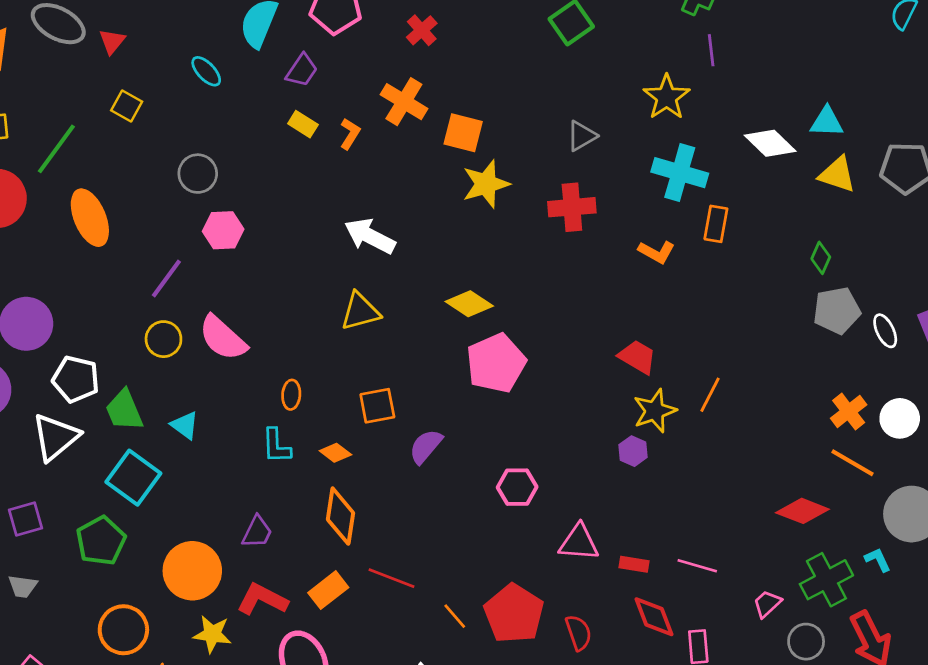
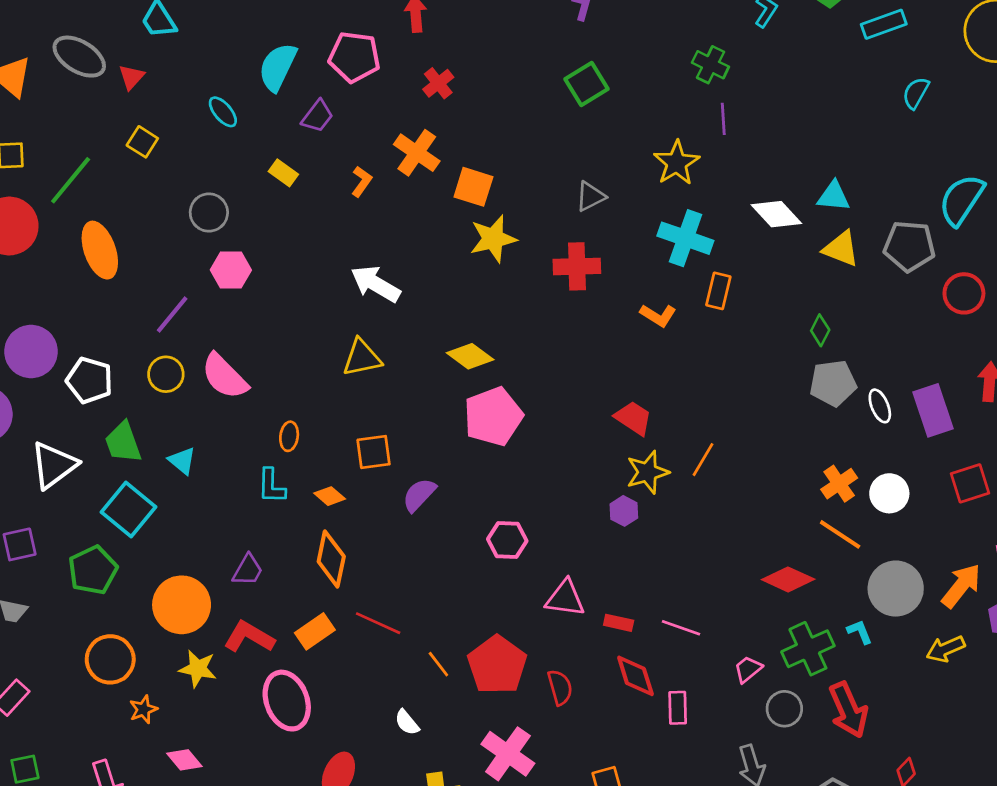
yellow rectangle: (303, 124) -> (283, 173), moved
white pentagon: (76, 379) -> (89, 380), moved

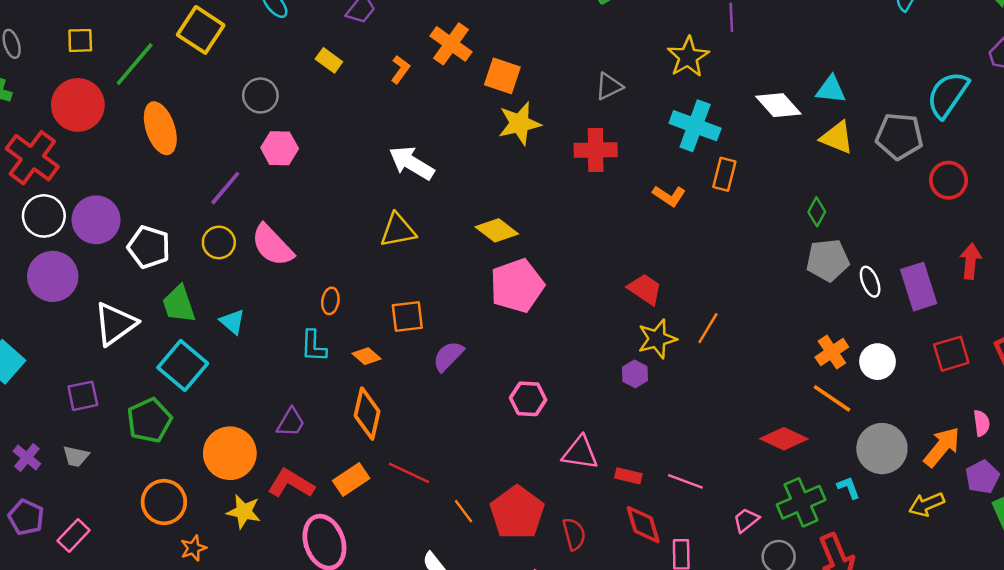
yellow square: (142, 142) -> (201, 30), size x1.6

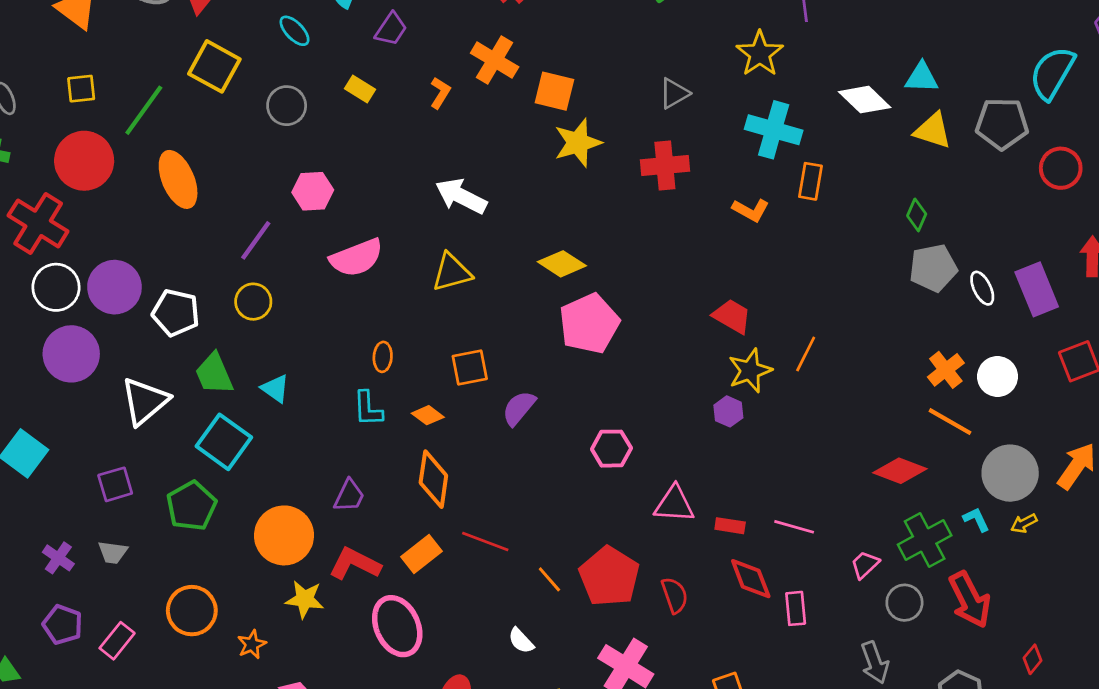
gray circle: (260, 95) -> (287, 106), moved
pink semicircle: (272, 245) -> (356, 258), moved, turned -63
orange circle: (164, 502) -> (192, 611), moved
yellow arrow: (927, 504) -> (1024, 523), moved, size x0.7

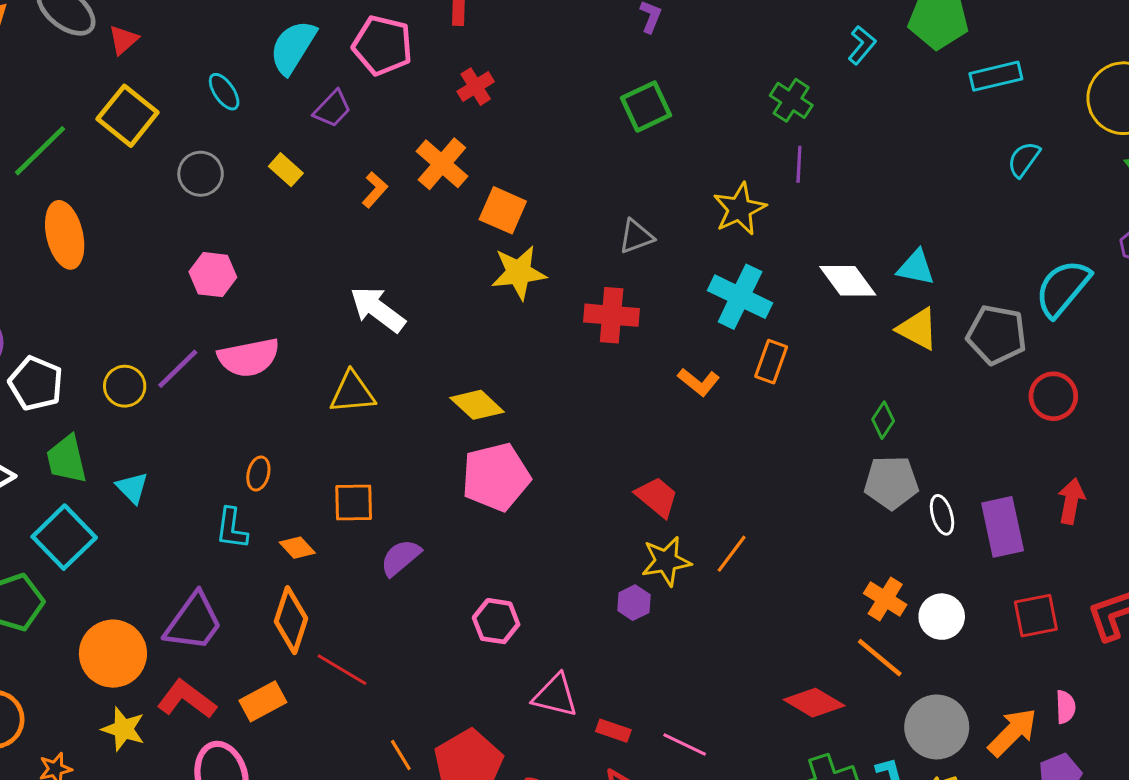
purple line: (256, 240) -> (178, 369), moved
orange cross: (946, 370) -> (885, 599), turned -30
purple trapezoid: (349, 496) -> (194, 622), size x1.6
red line: (485, 542) -> (342, 670), moved

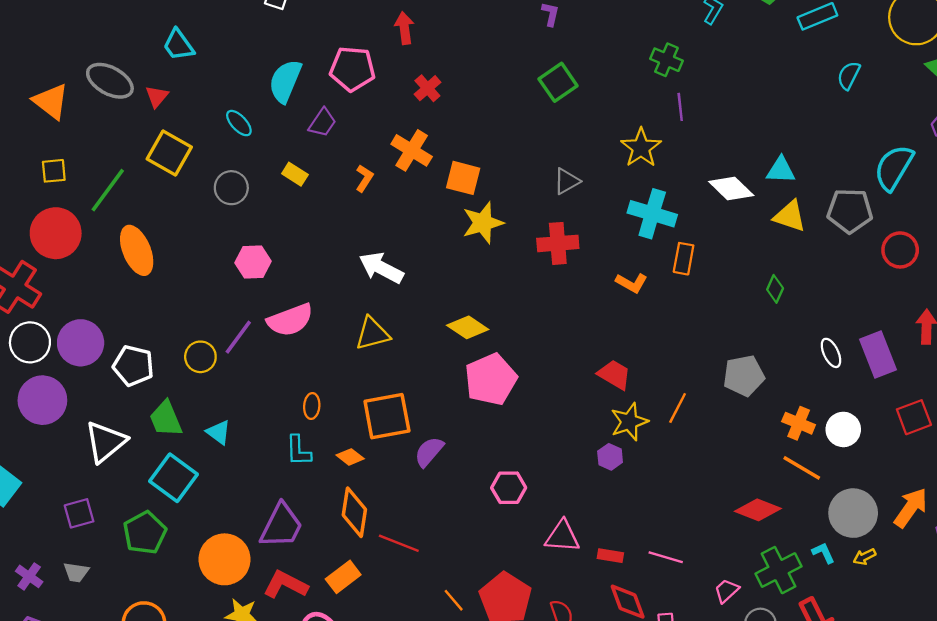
gray pentagon: (891, 483) -> (744, 376), moved
orange square: (354, 502) -> (387, 416), size x1.5

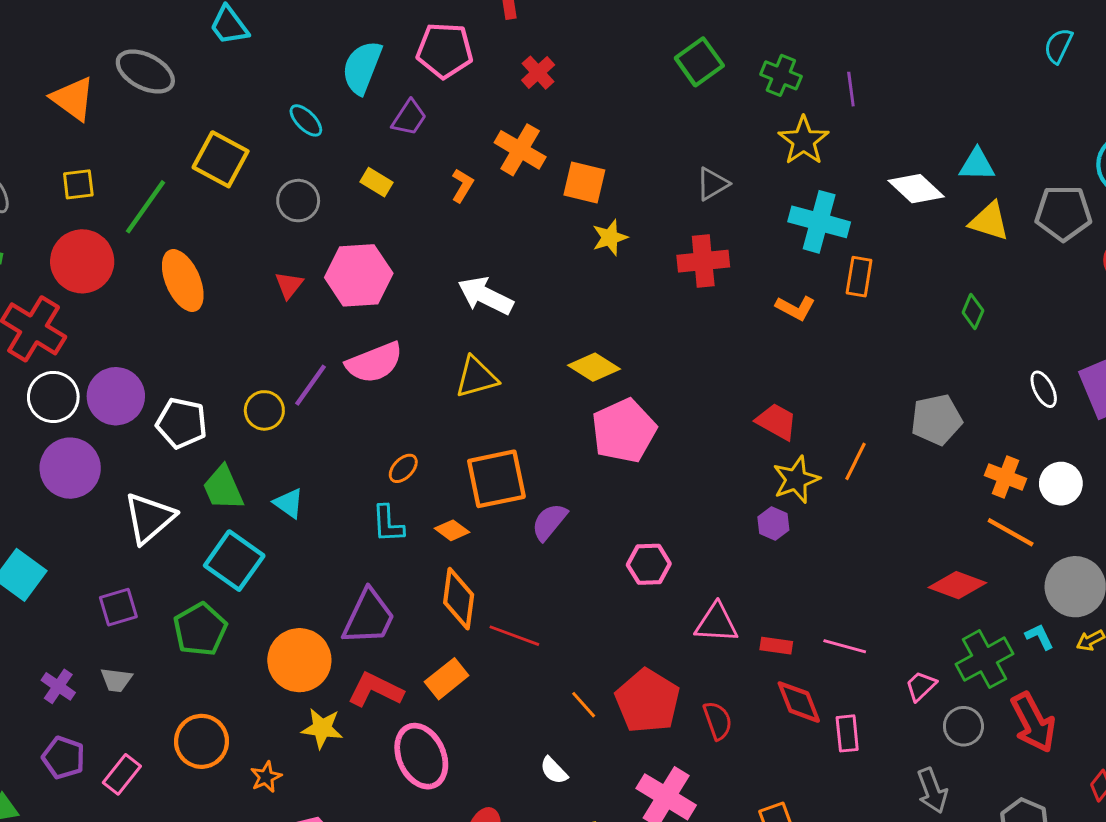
green cross: (666, 60) -> (781, 75), moved
red triangle: (157, 96) -> (289, 285), moved
yellow star: (483, 223) -> (610, 237), size x0.7
pink hexagon: (253, 262) -> (359, 275), moved, size x1.5
orange ellipse: (312, 406) -> (403, 468), turned 40

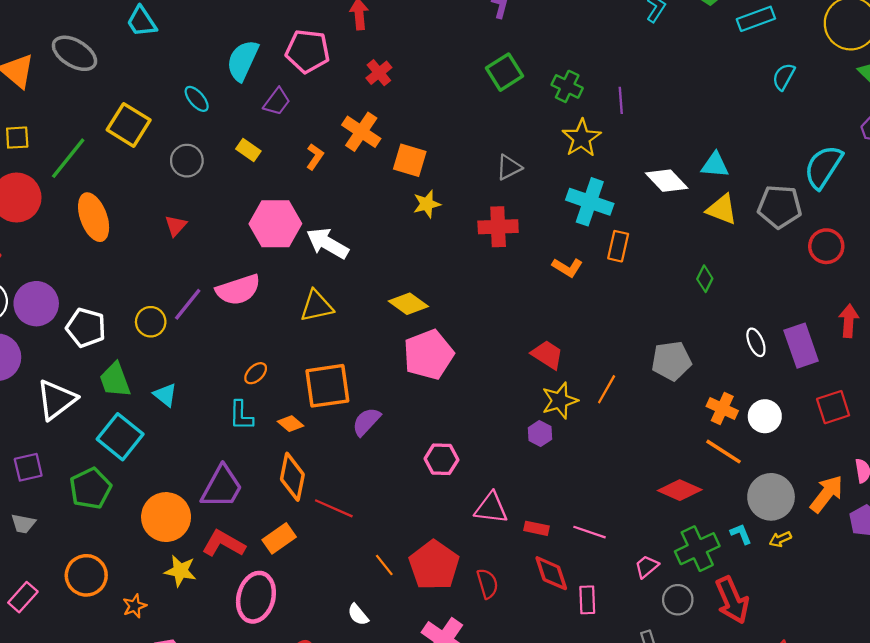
pink hexagon: (359, 275) -> (275, 224), moved
pink ellipse: (421, 756) -> (256, 597), turned 36

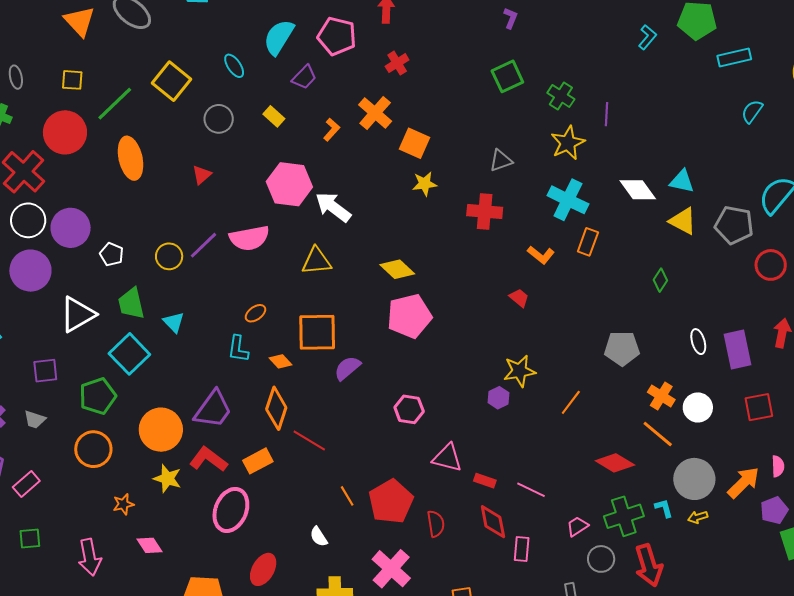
white pentagon: (86, 328) -> (112, 254), size x0.7
red trapezoid: (547, 355) -> (519, 298), moved, size x0.7
orange line: (607, 389) -> (571, 402), moved
orange circle: (86, 575) -> (93, 449), moved

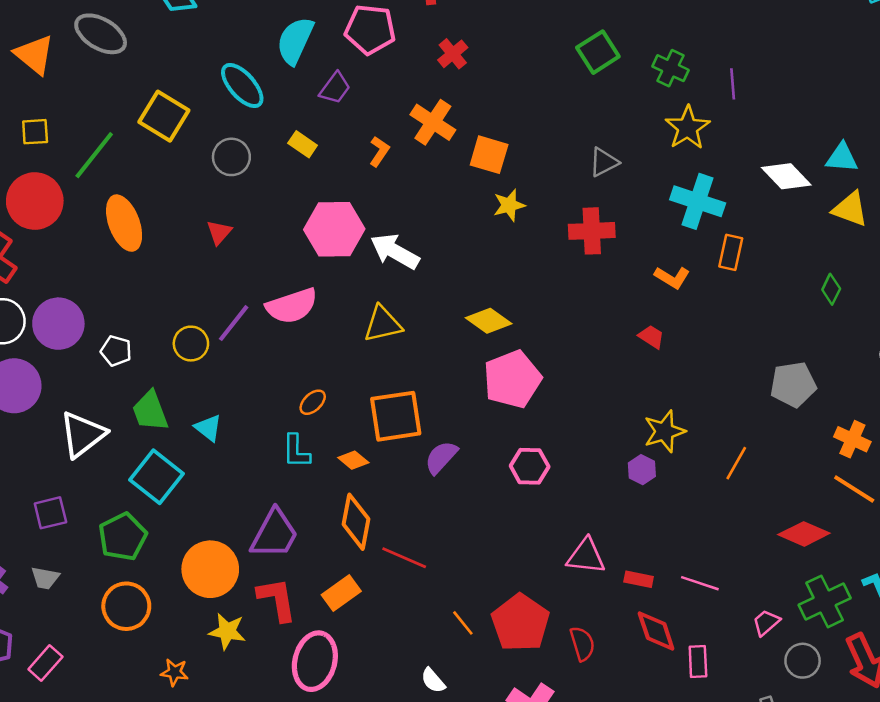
cyan ellipse: (234, 66) -> (242, 86), size x1.5
pink hexagon: (409, 409) -> (530, 466), moved
red L-shape: (208, 459) -> (277, 599), turned 51
orange star: (123, 504) -> (175, 672), turned 30

